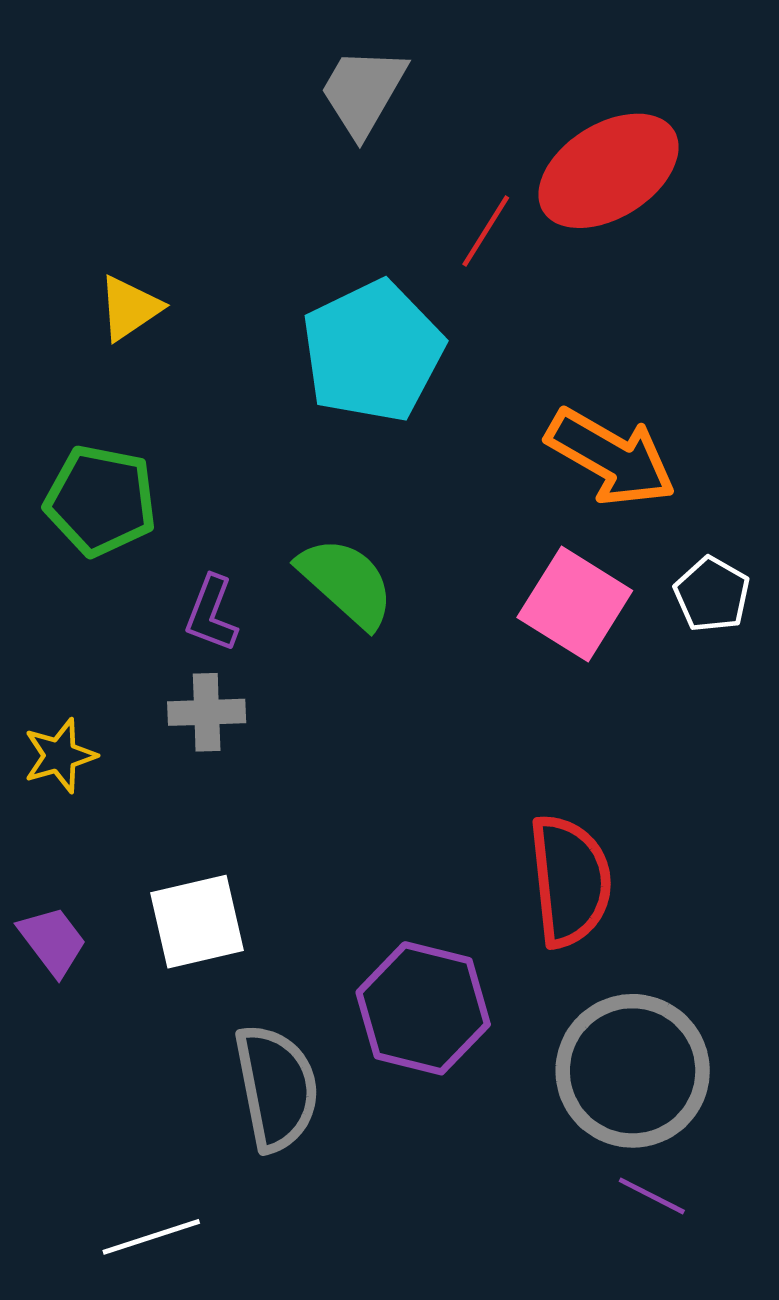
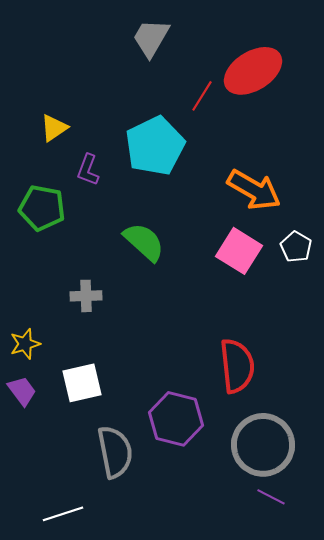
purple L-shape: (211, 614) -> (88, 170), moved
yellow star: (60, 756) -> (25, 344), moved

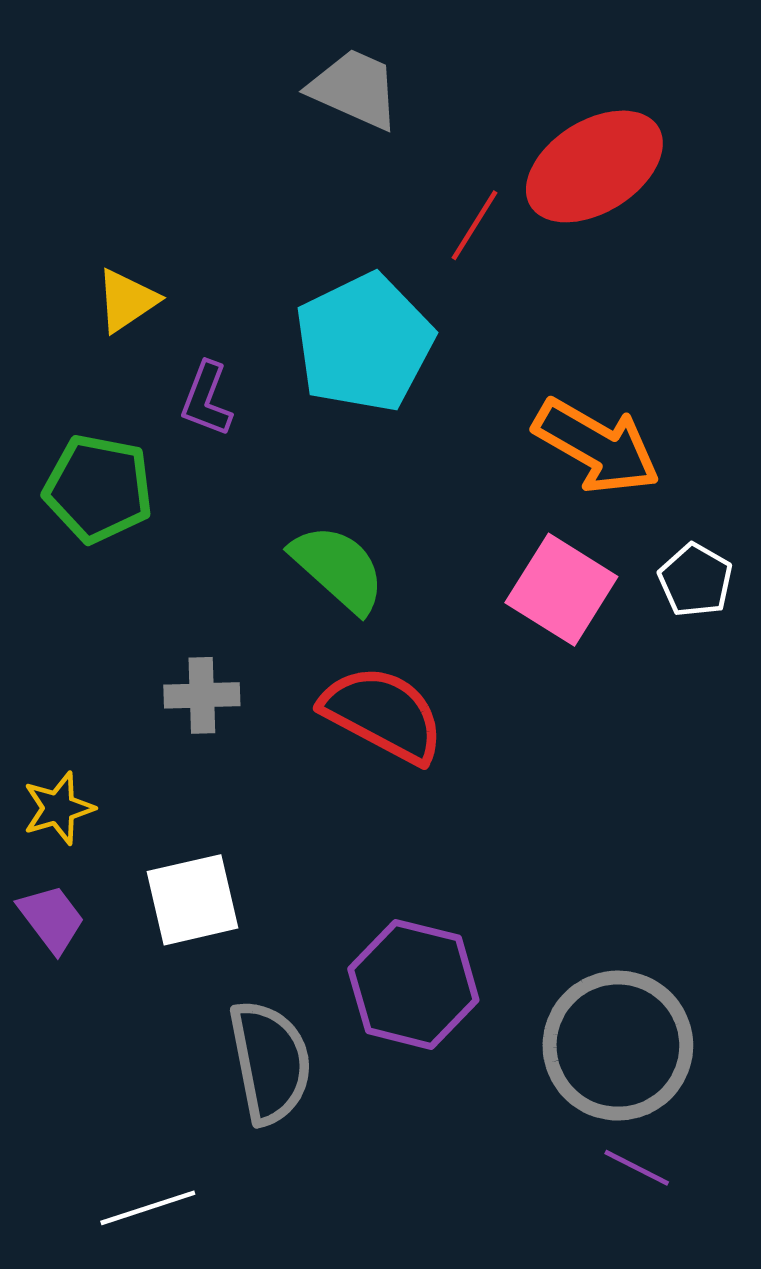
gray trapezoid: (151, 38) -> (355, 89), turned 84
red semicircle: (237, 366) -> (383, 714), moved, turned -56

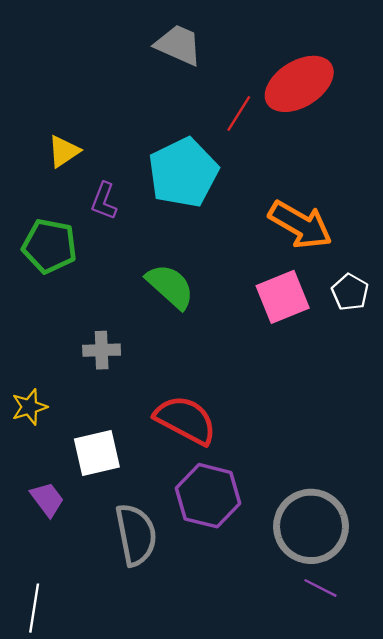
pink square: (561, 590) -> (283, 297), turned 36
red semicircle: (383, 714) -> (186, 420), moved
purple trapezoid: (51, 919) -> (47, 499), moved
white line: (148, 1208) -> (34, 608), moved, turned -63

